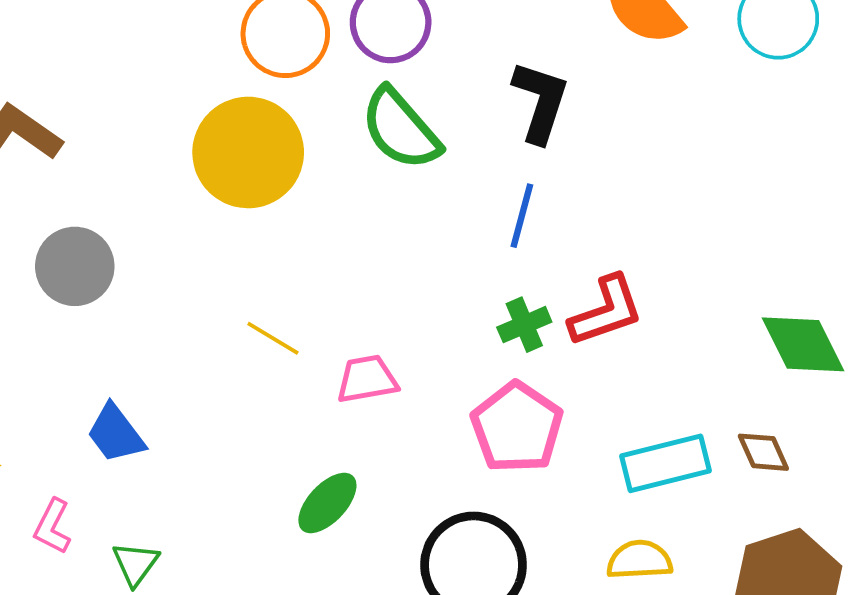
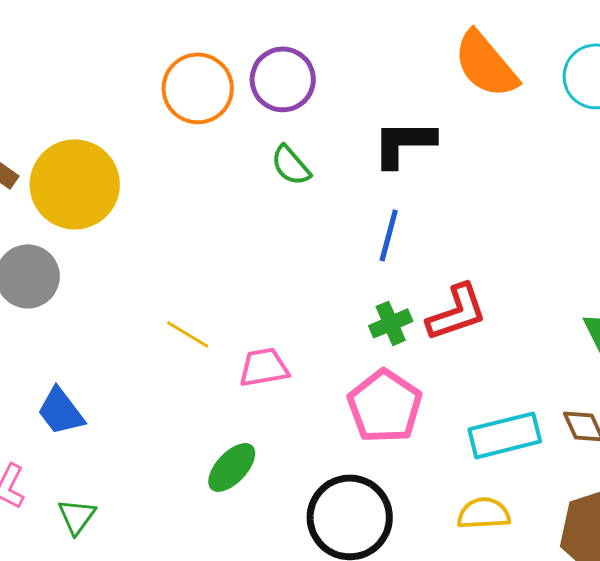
black L-shape: (540, 102) -> (404, 143), turned -108
green semicircle: (400, 129) -> (291, 165), size x0.6
yellow circle: (248, 152) -> (75, 184), moved

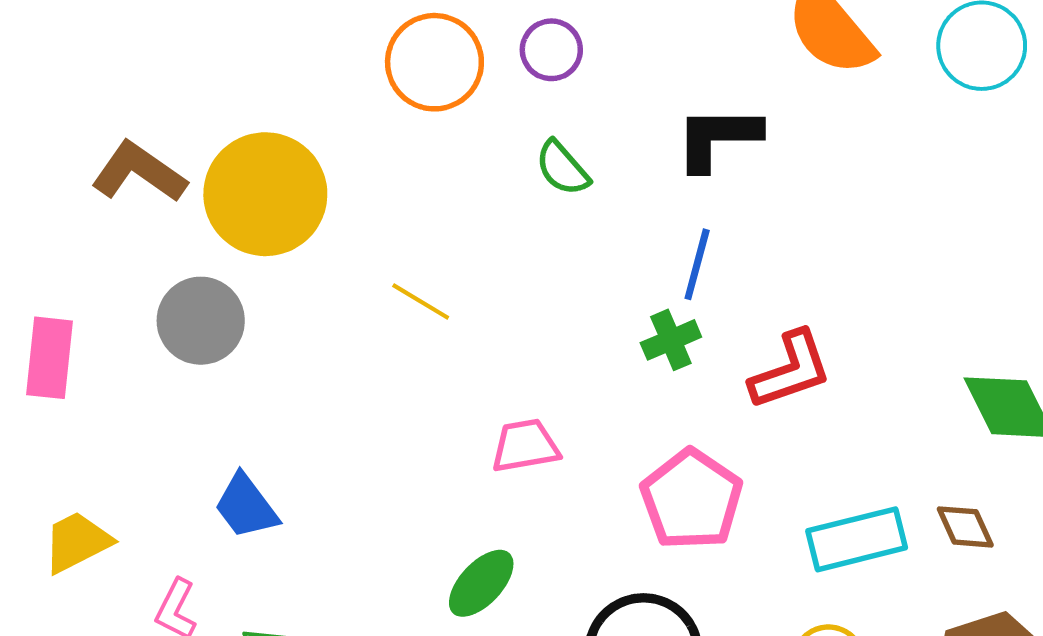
purple circle: (283, 79) -> (551, 50), size x0.7
green cross: (391, 323) -> (671, 340), moved
yellow line: (188, 334) -> (421, 301), moved

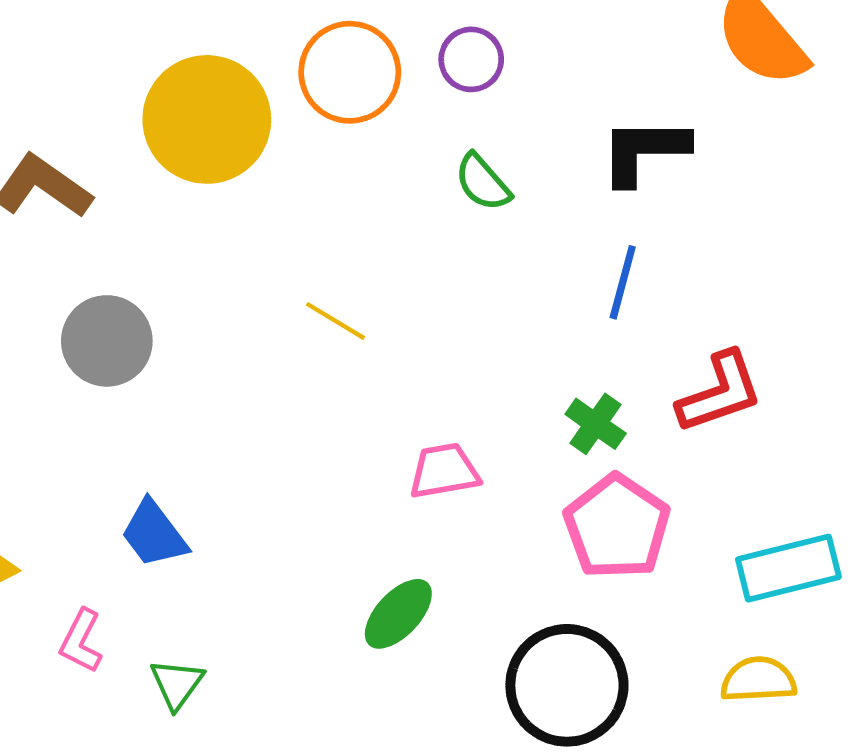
yellow circle: (265, 194) -> (207, 119), moved
green cross: (671, 340) -> (596, 424), moved, turned -32

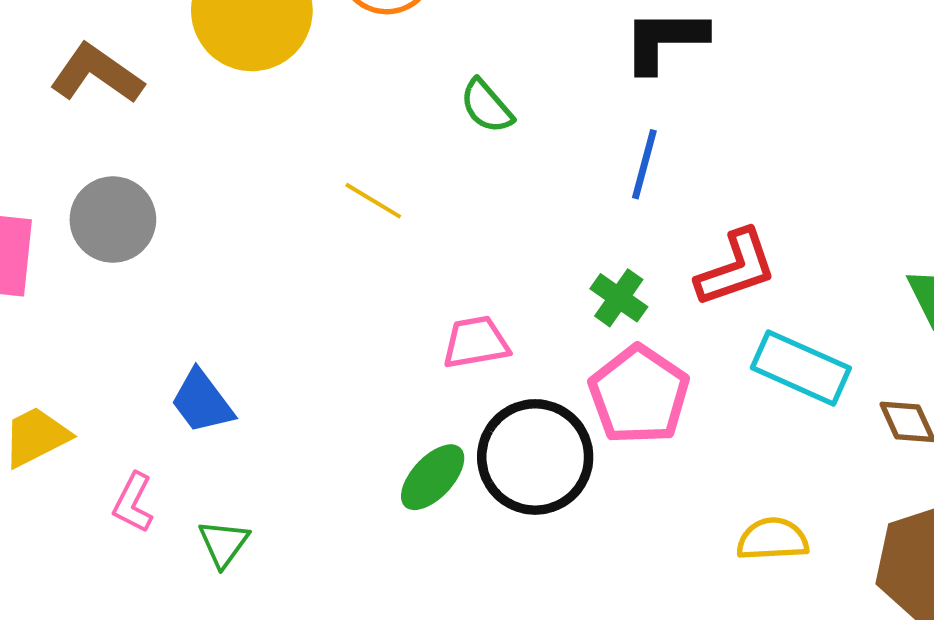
green semicircle: (483, 182) -> (487, 106), moved
gray circle: (107, 341) -> (113, 220), moved
cyan rectangle: (788, 568) -> (801, 368), moved, turned 38
black circle: (567, 685) -> (535, 457), moved

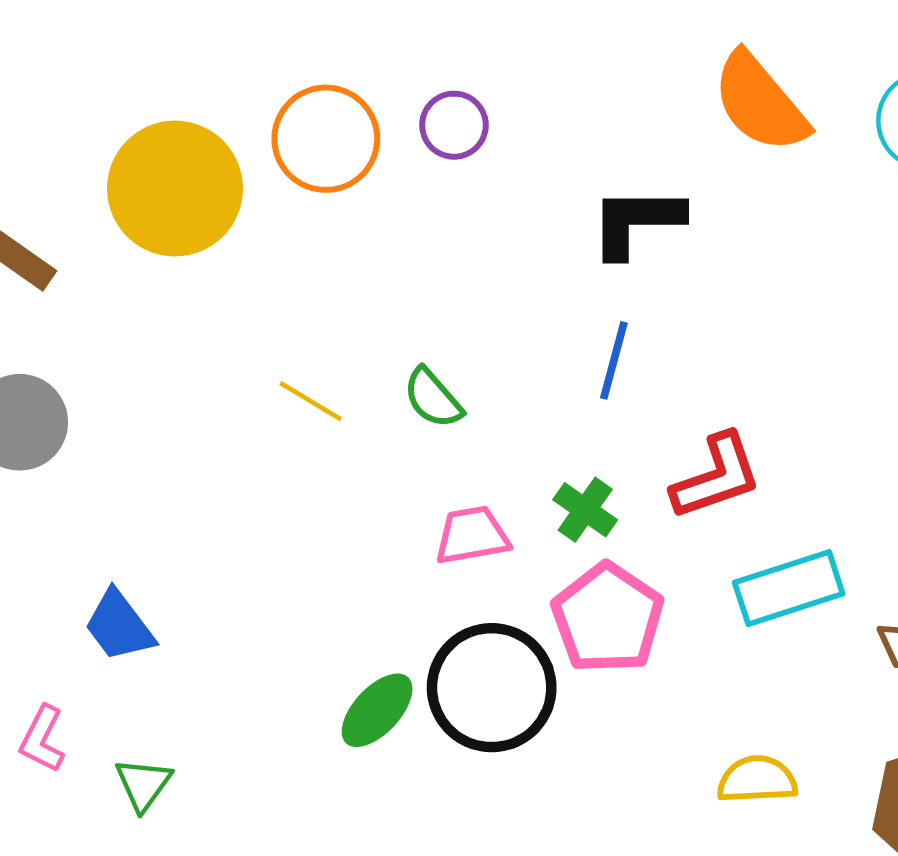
green semicircle: (487, 106) -> (433, 398), moved
pink trapezoid: (476, 342) -> (472, 535), moved
cyan rectangle: (801, 368) -> (789, 588), turned -42

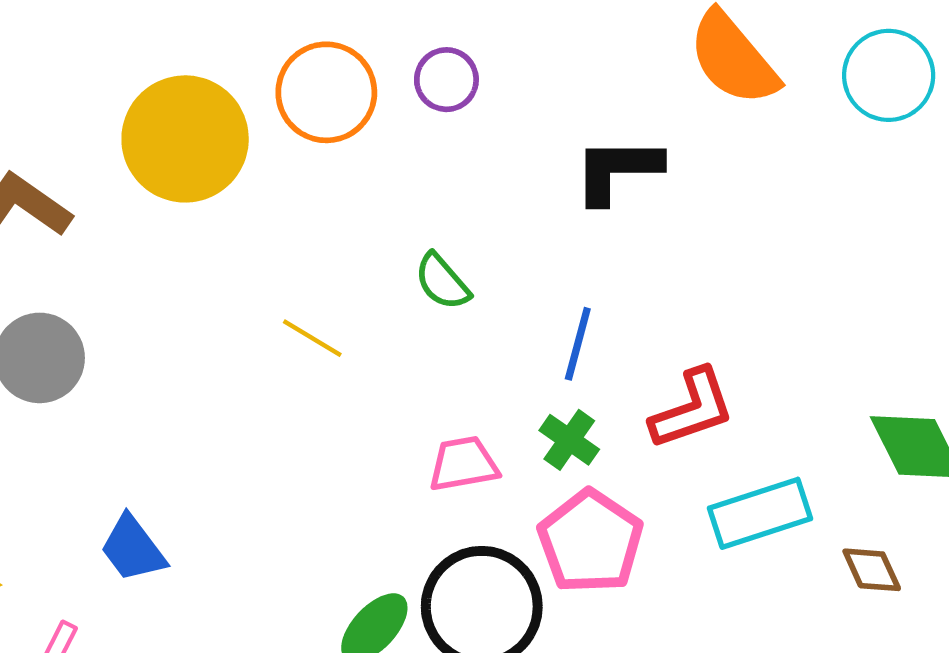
blue line: (614, 360) -> (578, 344), moved
green semicircle: (433, 398) -> (442, 282), moved

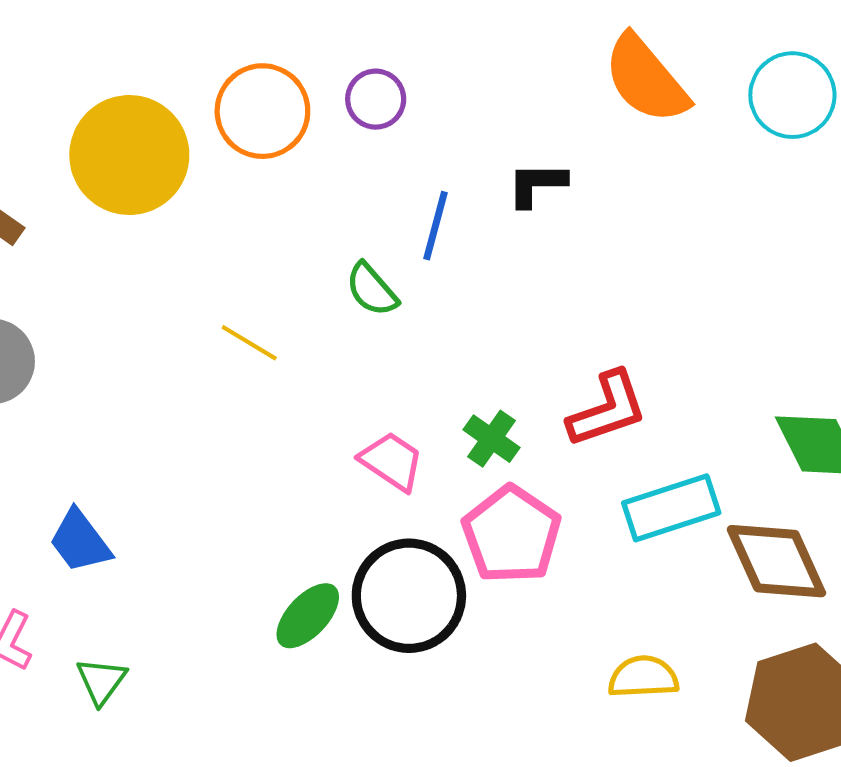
black L-shape: (617, 170) -> (537, 184), size x0.7
blue line: (578, 344) -> (436, 226), moved
pink trapezoid: (463, 464) -> (392, 461), turned 44
brown diamond: (872, 570) -> (776, 561), size x1.8

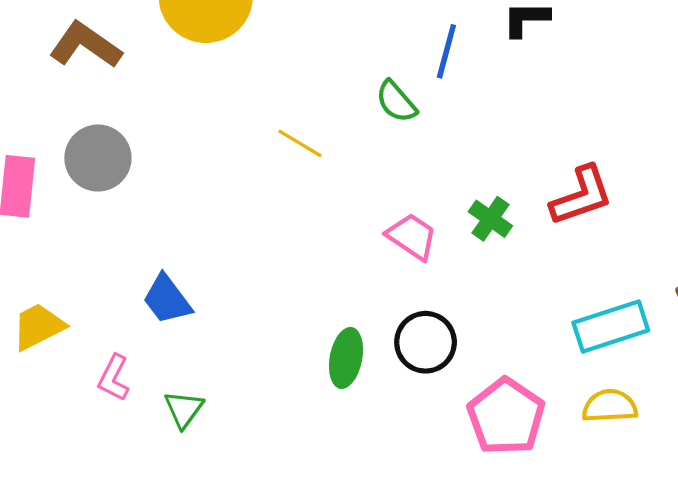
cyan rectangle: (671, 508) -> (611, 327), moved
pink pentagon: (511, 534) -> (506, 417), moved
black circle: (409, 596) -> (426, 342), size x0.7
green ellipse: (308, 616) -> (346, 358), turned -32

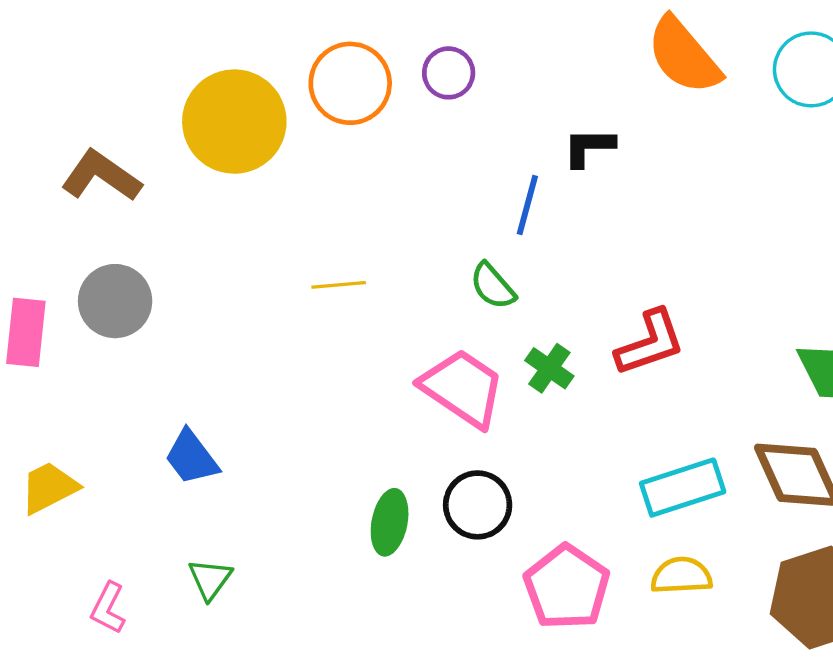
blue line: (446, 51) -> (527, 205), moved
green semicircle: (396, 102) -> (493, 286), moved
yellow line: (300, 143) -> (339, 285), turned -36
pink trapezoid: (412, 237) -> (463, 388), size x1.5
pink L-shape: (114, 378) -> (108, 608), moved

